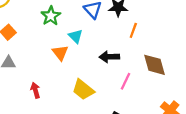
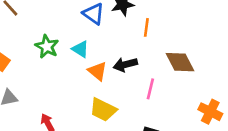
green star: (51, 16) -> (47, 47), moved
orange triangle: (60, 53) -> (97, 71), moved

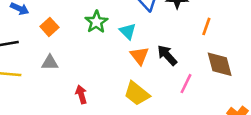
orange line: (146, 27) -> (206, 26), moved
black arrow: (125, 65) -> (167, 55), turned 50

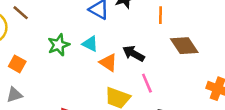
green star: (96, 22) -> (59, 45), turned 30
gray triangle: (50, 63) -> (14, 95), moved
pink line: (186, 84) -> (147, 83), moved, turned -30

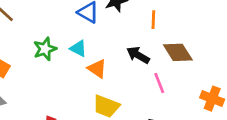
black arrow: (134, 54) -> (138, 55), moved
pink line: (147, 83) -> (159, 83), moved

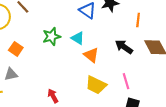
pink line: (159, 83) -> (126, 81), moved

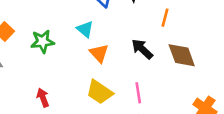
green star: (52, 37) -> (43, 41), moved

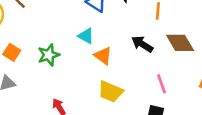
pink line: (138, 93) -> (161, 84), moved

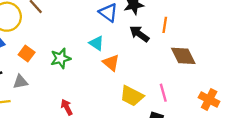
black arrow: (142, 44) -> (139, 34), moved
yellow trapezoid: (110, 92) -> (132, 96), moved

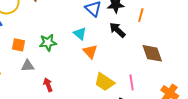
orange line: (165, 25) -> (141, 15), moved
orange square: (27, 54) -> (19, 45), moved, turned -32
gray triangle: (20, 82) -> (28, 66), moved

